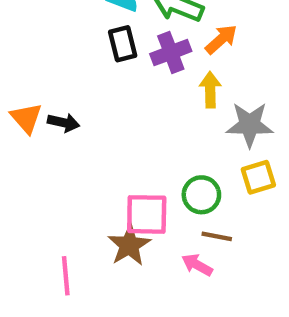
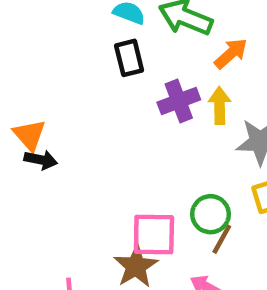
purple cross: (171, 52) -> (179, 101), moved
black arrow: (64, 123) -> (41, 160), moved
brown line: (217, 236) -> (222, 239), moved, turned -72

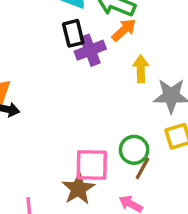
orange arrow: (231, 53) -> (124, 30), moved
purple cross: (179, 101) -> (90, 50), moved

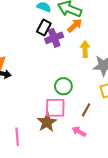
black rectangle: (73, 33) -> (44, 28), turned 42
green circle: (134, 150) -> (63, 86), moved

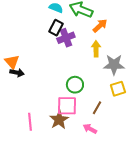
orange arrow: (75, 25) -> (100, 26), moved
pink line: (17, 137) -> (30, 122), moved

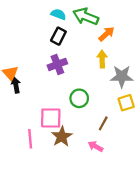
purple cross: (66, 38) -> (57, 64), moved
black arrow: (17, 73) -> (16, 85), turned -112
pink square: (67, 106) -> (51, 118), moved

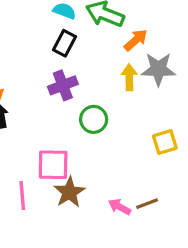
gray star: (122, 76) -> (158, 69), moved
green circle: (79, 98) -> (94, 119), moved
brown line: (103, 123) -> (147, 204), moved, turned 40

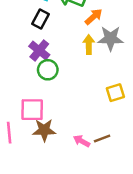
purple cross: (63, 85) -> (39, 50), turned -30
green circle: (94, 119) -> (48, 70), moved
brown star: (69, 192) -> (44, 130), turned 30

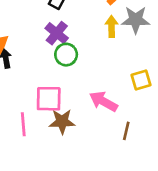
brown line: (102, 139) -> (126, 131), turned -56
pink arrow: (82, 141) -> (104, 101), moved, size x1.5

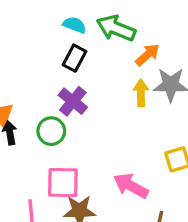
green circle: (66, 55) -> (51, 131), moved

